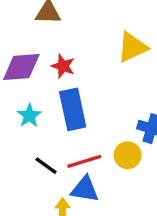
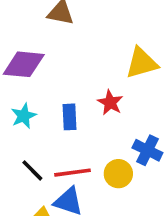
red star: (63, 66) -> (110, 103), moved
blue rectangle: (73, 109) -> (69, 117), size x0.6

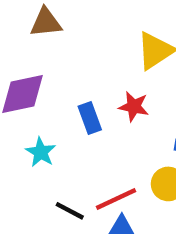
blue rectangle: (69, 117) -> (90, 118), moved

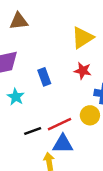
red star: (134, 107) -> (83, 71), moved
black line: (70, 211) -> (33, 131), turned -48

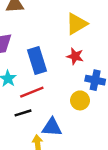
blue rectangle: (44, 77) -> (37, 60), size x1.5
red line: (60, 124) -> (32, 92), moved

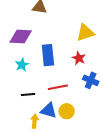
red line: (32, 92) -> (58, 87), moved
yellow circle: (80, 100) -> (67, 111), moved

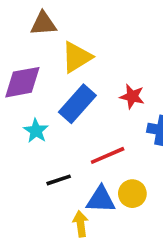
yellow triangle: (85, 33) -> (77, 57), moved
blue rectangle: (48, 55) -> (77, 104), turned 60

